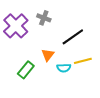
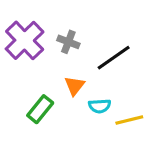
gray cross: (44, 18) -> (68, 42), moved
yellow line: (83, 61) -> (129, 120), moved

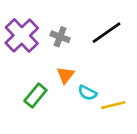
black line: (114, 58) -> (106, 33), moved
cyan semicircle: (100, 106) -> (87, 93), turned 30

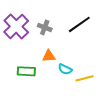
orange triangle: (66, 75) -> (49, 56), turned 48
green rectangle: (35, 96) -> (26, 71), turned 54

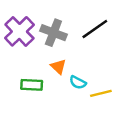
gray cross: (45, 27) -> (53, 33), size x1.5
orange triangle: (49, 56) -> (58, 67), turned 48

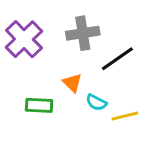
black line: (95, 29) -> (117, 59), moved
gray cross: (53, 33) -> (83, 33), moved, turned -30

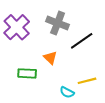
gray cross: (83, 33) -> (58, 23), turned 30
cyan semicircle: (96, 102) -> (67, 92), moved

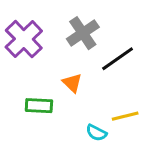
gray cross: (58, 23) -> (83, 33), turned 35

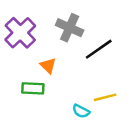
gray cross: (83, 33) -> (70, 28), turned -32
orange triangle: (72, 83) -> (48, 66), moved

